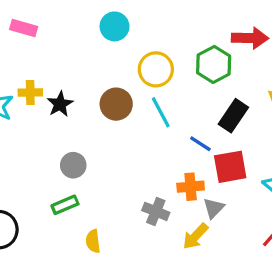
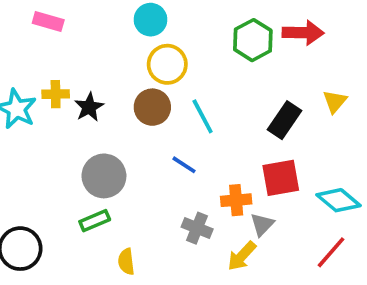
green hexagon: (214, 64) -> (253, 40), moved
yellow circle: (156, 69) -> (167, 64), moved
blue line: (200, 144) -> (184, 165), moved
gray circle: (73, 165) -> (104, 176), size x1.5

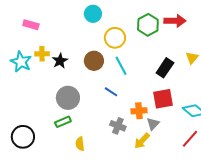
pink rectangle: (48, 21) -> (31, 25), moved
yellow circle: (167, 64) -> (115, 38), moved

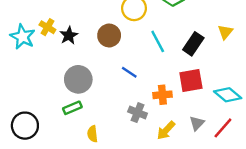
yellow cross: (42, 54) -> (47, 27), turned 32
cyan line: (121, 66) -> (158, 41), moved
gray triangle: (153, 124) -> (197, 123), moved

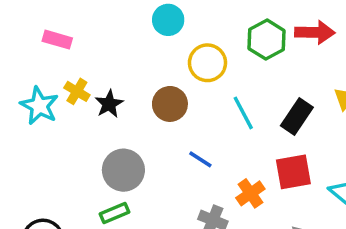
orange cross: (162, 95) -> (250, 193), turned -30

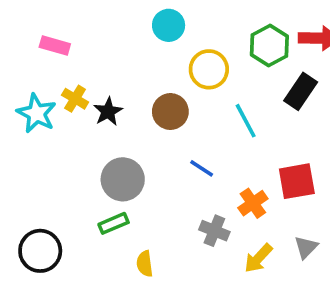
black rectangle: (297, 116) -> (301, 91), moved

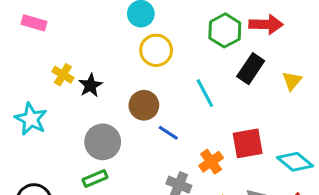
pink rectangle: (55, 46) -> (34, 23), moved
yellow circle: (209, 69) -> (156, 50), moved
brown circle: (170, 112) -> (144, 105), moved
cyan star: (37, 113) -> (31, 119), moved

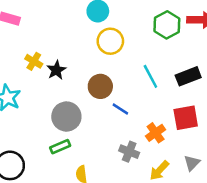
black rectangle: (251, 69) -> (188, 76), moved, turned 35

